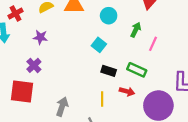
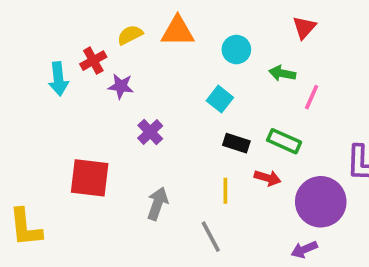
red cross: (15, 13) -> (93, 61), moved
green arrow: (136, 30) -> (282, 73), turned -104
purple cross: (34, 65) -> (150, 132), moved

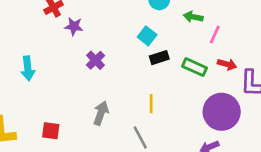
cyan arrow: (58, 79) -> (28, 68), moved
black rectangle: (236, 143) -> (159, 58), moved, turned -36
red square: (90, 178) -> (51, 131), moved, size x0.6
red arrow: (268, 178) -> (227, 64), moved

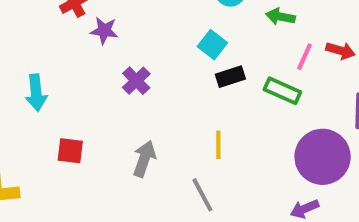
pink line: (215, 34) -> (305, 57), moved
red arrow: (227, 64) -> (341, 51), moved
red square: (51, 131) -> (70, 151), moved

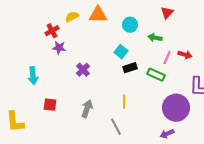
purple star: (104, 31) -> (59, 48), moved

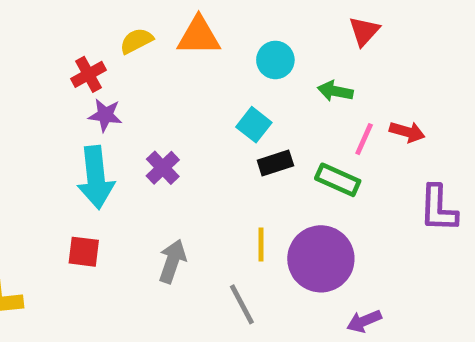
cyan arrow: (33, 76) -> (96, 177), moved, size x1.4
purple circle: (176, 108) -> (321, 259), moved

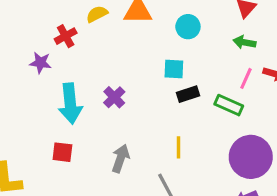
green arrow: (335, 91) -> (244, 42), moved
purple star: (105, 115) -> (40, 63), moved
cyan square: (254, 125) -> (174, 69), turned -35
purple circle: (321, 259) -> (251, 157), moved

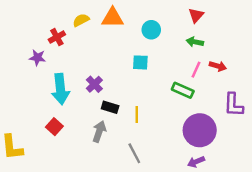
black rectangle: (188, 94) -> (110, 107), moved, turned 35
yellow line: (179, 147) -> (137, 115), moved
red square: (62, 152) -> (54, 127), turned 35

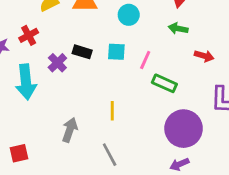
red cross: (57, 37) -> (29, 35), moved
pink line: (196, 70) -> (145, 60), moved
purple cross: (94, 84) -> (57, 63), moved
black rectangle: (110, 107) -> (82, 52), moved
red square: (54, 127) -> (19, 153), moved, turned 35

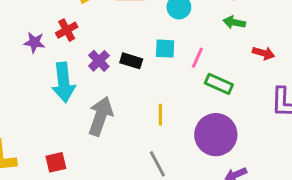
black rectangle: (82, 52) -> (131, 61), moved
purple circle: (184, 129) -> (216, 135), moved
gray arrow: (70, 130) -> (100, 116), moved, size x1.4

